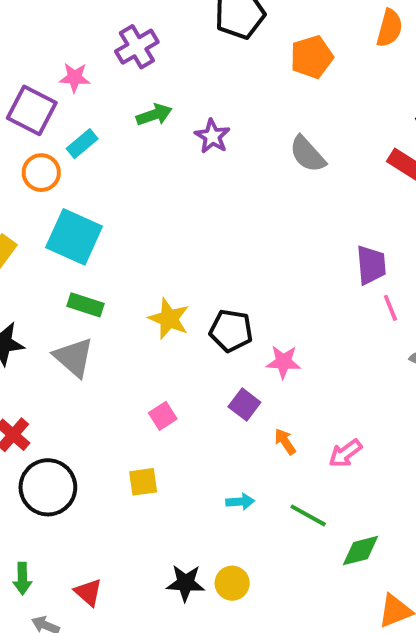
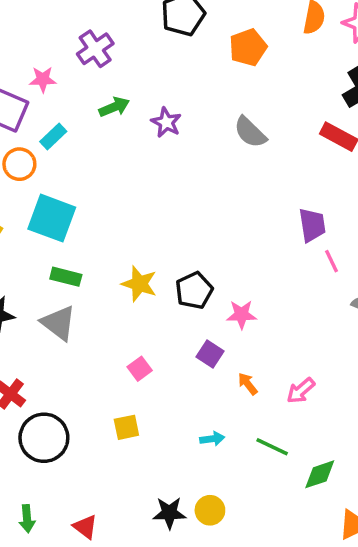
black pentagon: (231, 331) -> (194, 290), turned -30

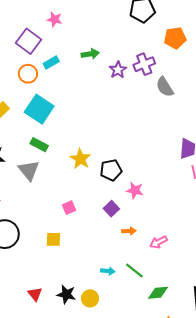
purple cross: (95, 49) -> (144, 64), moved
pink star: (43, 79) -> (55, 19), moved
orange arrow: (248, 384) -> (129, 231), turned 112
cyan arrow: (212, 439) -> (108, 271), moved
red triangle: (85, 527) -> (35, 294), moved

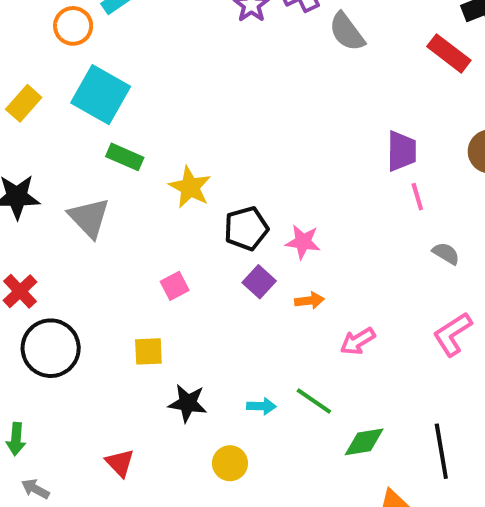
green rectangle: (39, 145) -> (125, 157), moved
black pentagon: (111, 170) -> (246, 228), moved
orange arrow: (129, 231) -> (309, 301), moved
black star: (66, 294) -> (188, 403), moved

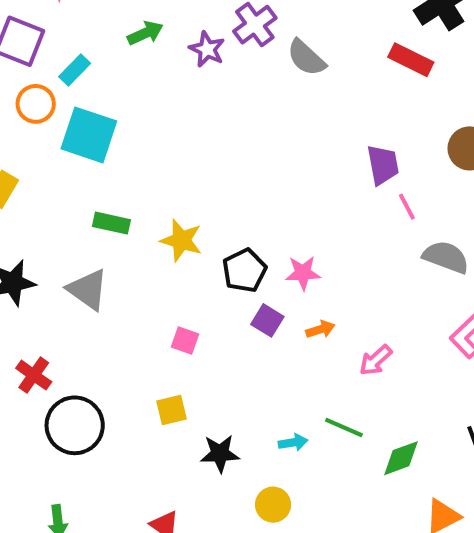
cyan square: (101, 95) -> (89, 135), moved
gray semicircle: (446, 253) -> (446, 257), size x1.6
pink square: (175, 286) -> (185, 340), turned -32

